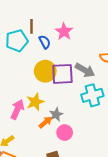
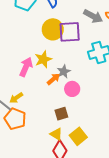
gray arrow: (85, 70) -> (93, 16), moved

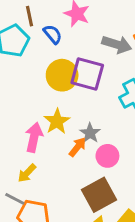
purple square: (70, 32) -> (87, 74), turned 30
yellow arrow: (16, 98) -> (27, 173), moved
brown square: (61, 114) -> (99, 195), size x1.6

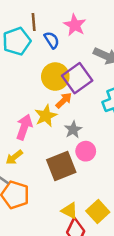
purple square: (87, 74) -> (77, 78), turned 32
orange arrow: (77, 147) -> (64, 100), moved
brown square: (99, 195) -> (61, 166), moved

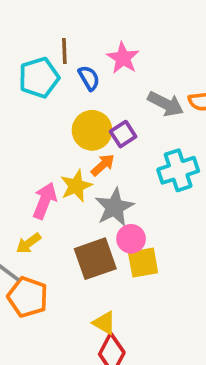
purple square: (77, 78) -> (123, 134), size x0.6
gray star: (73, 130) -> (114, 207), size x1.5
yellow square: (98, 212) -> (143, 263), moved, turned 30

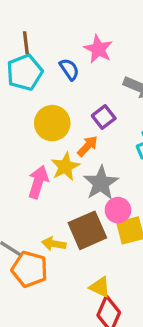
brown line: (64, 51) -> (26, 43), moved
yellow circle: (92, 130) -> (52, 123), moved
yellow arrow: (28, 243) -> (54, 244), moved, turned 50

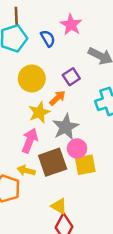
pink arrow: (38, 182) -> (30, 140), moved

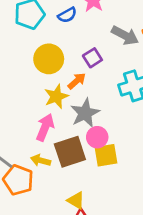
blue semicircle: (48, 38) -> (67, 15), turned 90

